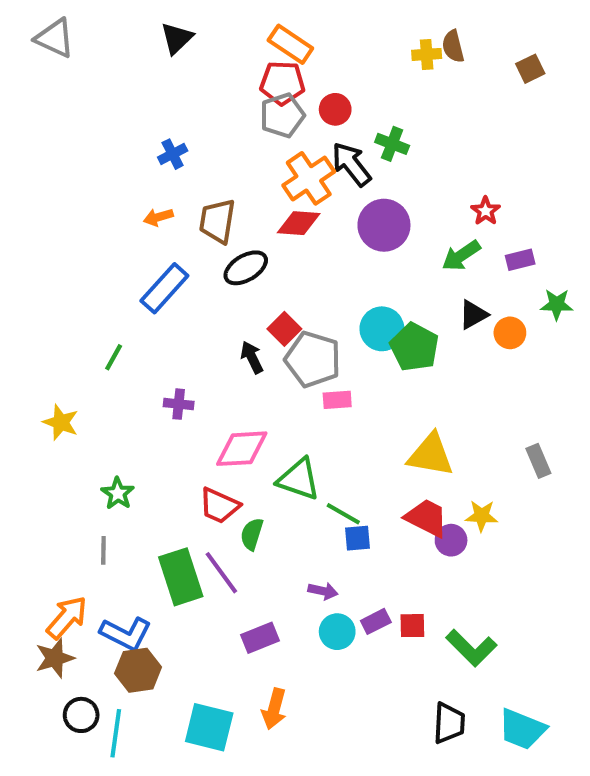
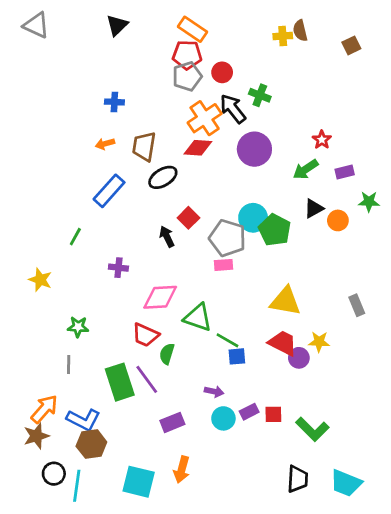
blue cross: (173, 154) -> (114, 102), turned 30
gray pentagon: (313, 359) -> (227, 238), moved
green star: (118, 493) -> (78, 327), turned -30

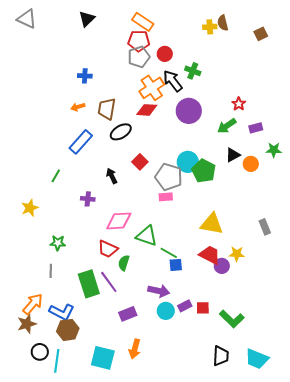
black arrow: (167, 237) -> (112, 176), moved
yellow star: (40, 280) -> (30, 208), turned 30
purple arrow: (214, 391) -> (159, 291), size x1.5

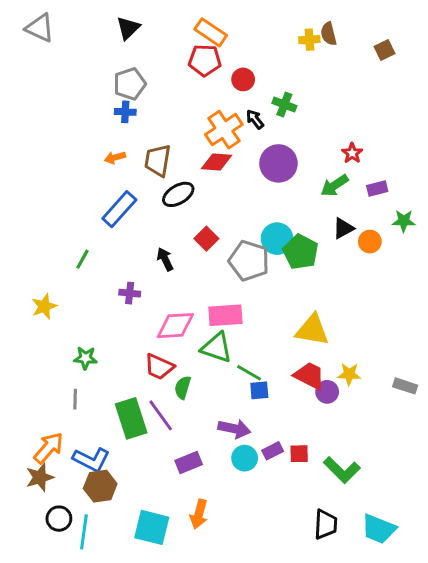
gray pentagon: (139, 57) -> (130, 84), moved
black arrow: (173, 81) -> (255, 119), size x0.6
pink rectangle: (166, 197) -> (225, 315), moved, size x1.6
gray rectangle: (265, 227) -> (405, 386), moved, turned -49

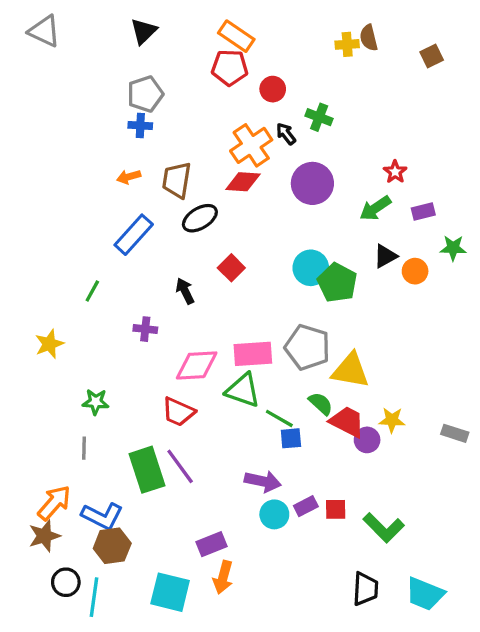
gray pentagon: (249, 261) -> (307, 347), moved
green semicircle: (183, 387) -> (321, 404), moved, turned 115
purple rectangle: (189, 463) -> (211, 544), moved

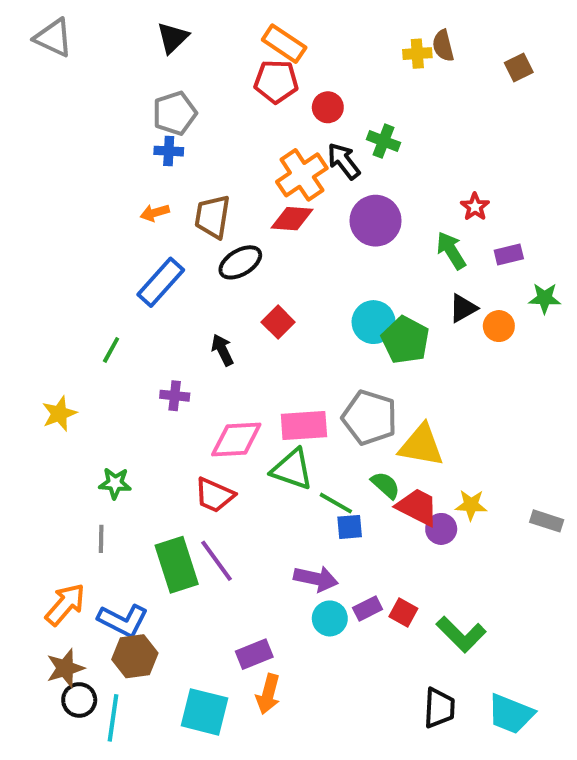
black arrow: (286, 134) -> (344, 161), size x1.4
green arrow: (375, 208) -> (451, 250), turned 92
red square: (336, 509) -> (403, 612), turned 30
brown star: (44, 536) -> (65, 668), moved

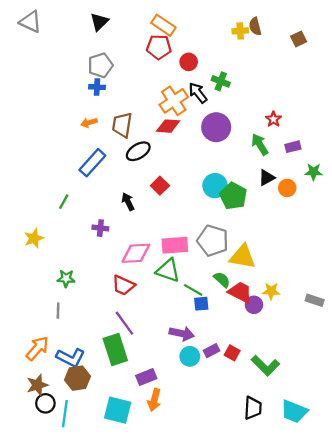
green rectangle: (177, 565) -> (115, 349), moved

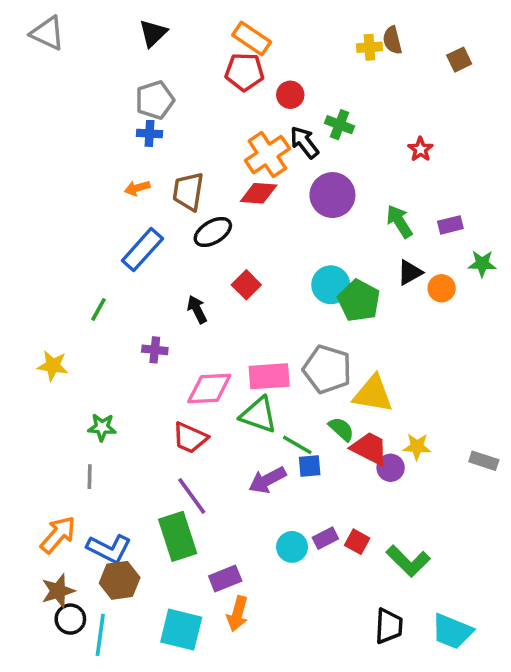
red star: (273, 119) -> (420, 149), moved
yellow star: (34, 238) -> (53, 366), turned 30
purple arrow: (182, 333) -> (267, 480), moved, turned 140

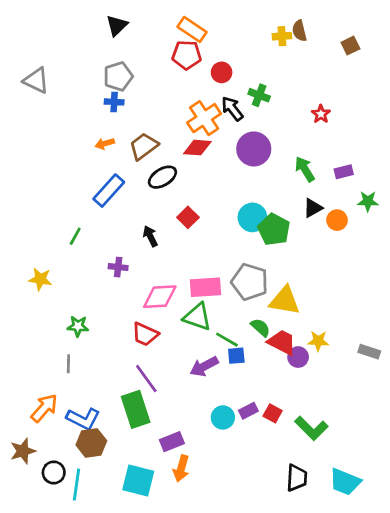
gray triangle: (47, 33) -> (36, 80), moved
brown trapezoid: (188, 192) -> (144, 146), turned 44
brown star: (58, 591) -> (23, 451), moved

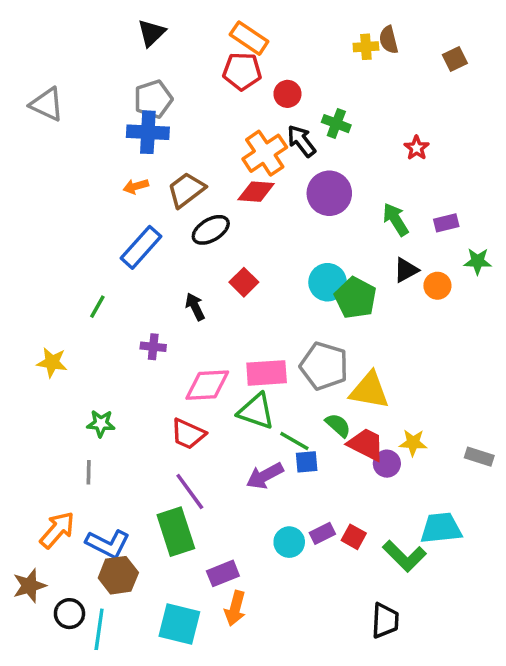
blue cross: (114, 102) -> (148, 132), size x1.6
cyan trapezoid: (345, 482) -> (441, 528), moved, turned 152

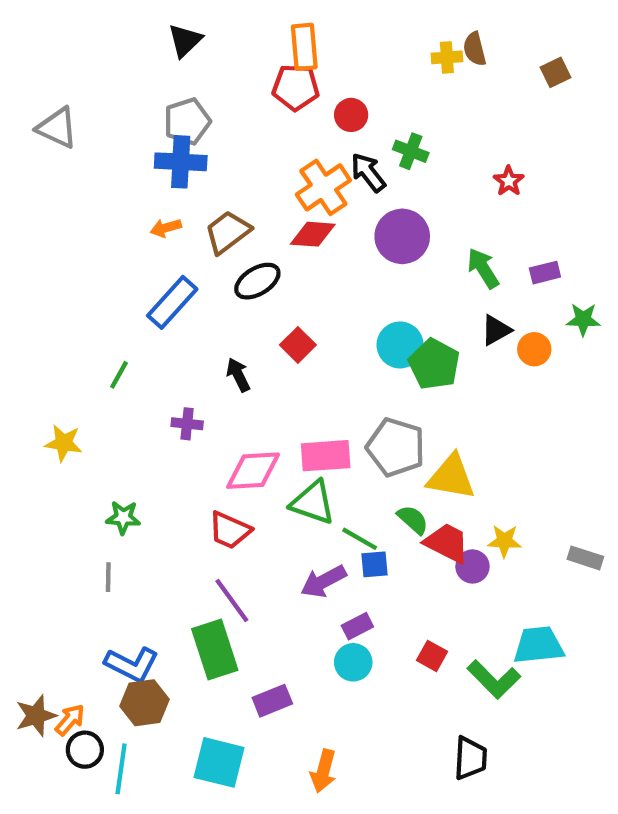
orange rectangle: (249, 38) -> (304, 47), turned 51
orange arrow: (57, 530) -> (70, 720), moved, size x0.7
purple rectangle: (322, 533) -> (357, 626), moved
orange arrow: (235, 608) -> (323, 771), moved

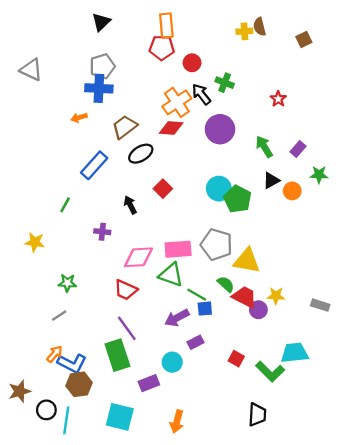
orange arrow: (166, 228) -> (79, 118), moved
purple rectangle: (545, 273) -> (298, 149), turned -35
gray line: (108, 577) -> (59, 316), turned 56
cyan circle: (353, 662) -> (172, 362), moved
orange arrow: (70, 720) -> (55, 354), moved

